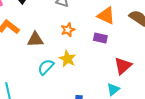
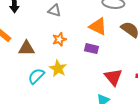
red triangle: (123, 66) -> (113, 77), turned -30

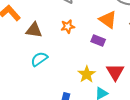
yellow star: (58, 68) -> (87, 74), moved

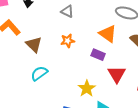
brown triangle: (34, 30) -> (34, 44), turned 36
red triangle: (115, 72) -> (117, 74), moved

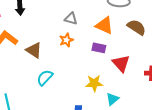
gray triangle: (67, 11) -> (71, 19), moved
yellow star: (87, 89) -> (94, 83), turned -30

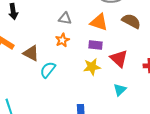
cyan semicircle: (45, 78) -> (48, 70), moved
yellow star: (94, 83) -> (92, 67), moved
cyan triangle: (112, 99) -> (120, 90), moved

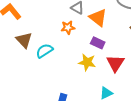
orange triangle: (99, 22) -> (98, 18), moved
brown triangle: (31, 53) -> (24, 40), moved

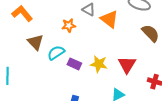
orange star: (68, 27) -> (69, 25), moved
purple rectangle: (98, 43) -> (74, 64), moved

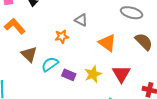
orange triangle: (109, 19) -> (107, 43), moved
yellow star: (99, 64) -> (93, 74), turned -30

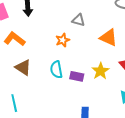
brown triangle: (29, 54) -> (23, 67), moved
cyan semicircle: (50, 64) -> (56, 70), turned -54

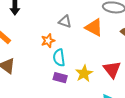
orange triangle: (109, 38) -> (94, 27), moved
cyan semicircle: (56, 70) -> (59, 58), moved

